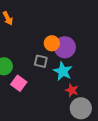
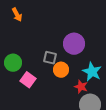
orange circle: (52, 43) -> (61, 70), moved
cyan star: (63, 71) -> (92, 72), moved

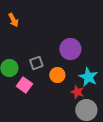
gray square: (50, 58) -> (36, 63), moved, turned -32

